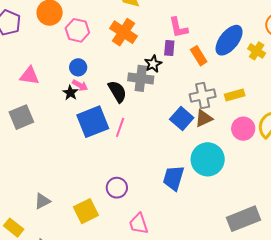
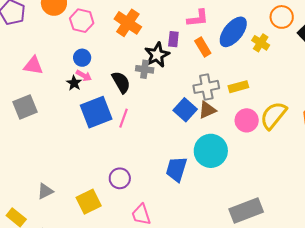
pink L-shape: (178, 28) -> (198, 18), moved, turned -85
black star: (153, 64) -> (157, 55), size x1.4
gray cross: (141, 78) -> (145, 69), size x0.7

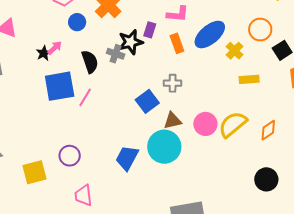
blue circle: (82, 58) -> (77, 22), moved
pink arrow: (84, 76) -> (55, 48), turned -84
gray cross: (206, 87) -> (173, 83), size x0.7
yellow rectangle: (238, 87) -> (249, 79), moved
brown triangle: (207, 110) -> (173, 121), moved

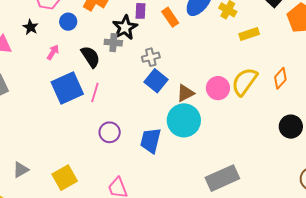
black star: (44, 53) -> (31, 27), moved
gray cross: (173, 83) -> (151, 57), moved
purple circle: (70, 156) -> (110, 132), moved

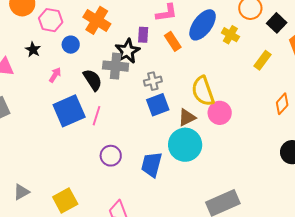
yellow rectangle: (249, 34) -> (263, 60), moved, turned -36
gray cross: (113, 43) -> (116, 66), size x1.4
blue square: (156, 81) -> (158, 105), turned 30
yellow semicircle: (244, 82) -> (203, 91), moved, turned -56

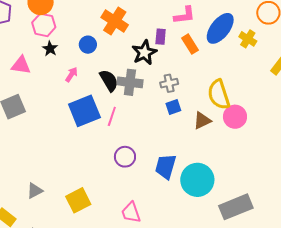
pink hexagon: (51, 20) -> (44, 25), moved
gray cross: (116, 66) -> (130, 82), moved
blue square: (158, 105) -> (173, 107), size x0.7
cyan circle: (185, 145) -> (197, 180), moved

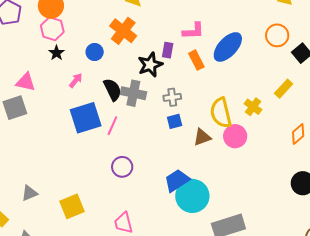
yellow cross: (248, 39) -> (253, 107), moved
pink triangle: (21, 65) -> (26, 82), moved
blue trapezoid: (166, 167) -> (177, 180), moved, turned 36

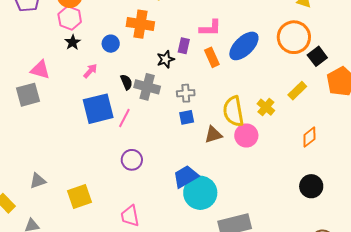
orange cross: (123, 31) -> (140, 24), turned -32
orange circle: (277, 35) -> (294, 37), size x1.4
black star: (150, 65) -> (166, 59), size x0.7
black semicircle: (112, 90) -> (126, 82), size x0.7

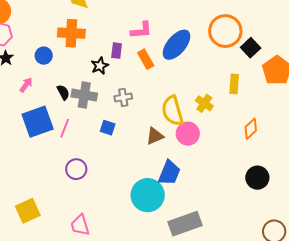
yellow rectangle: (297, 91) -> (234, 84), turned -36
blue square: (187, 117) -> (108, 128), moved, turned 35
blue trapezoid: (186, 176) -> (169, 173), moved, turned 148

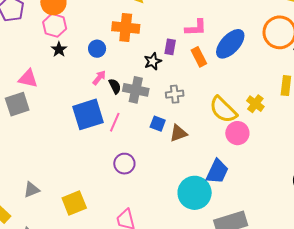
pink arrow: (26, 85) -> (99, 78), moved
yellow semicircle: (172, 111) -> (223, 110), turned -32
brown triangle: (155, 136) -> (178, 133), moved

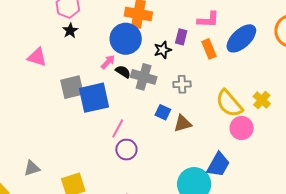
blue circle: (97, 49) -> (126, 39), moved, size x1.8
black semicircle: (115, 86) -> (123, 72), turned -35
gray square: (17, 104) -> (72, 87), moved
pink line: (115, 122) -> (118, 128), moved

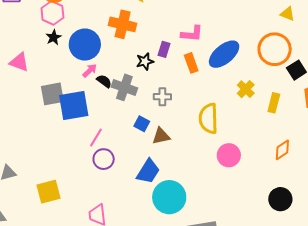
blue circle: (126, 39) -> (85, 45), moved
yellow cross: (262, 100) -> (246, 89), moved
yellow semicircle: (229, 104) -> (208, 118), turned 36
pink circle: (242, 128) -> (229, 155), moved
blue trapezoid: (218, 165) -> (148, 171), moved

